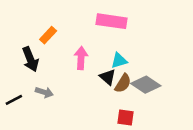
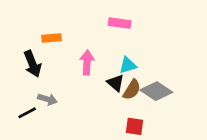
pink rectangle: (111, 21) -> (120, 23), size x0.7
orange rectangle: (48, 35) -> (52, 38), turned 42
black line: (14, 100) -> (27, 113), moved

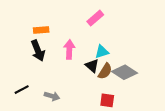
pink rectangle: (120, 23) -> (95, 18), turned -49
black arrow: (33, 64) -> (38, 51), moved
gray arrow: (47, 99) -> (52, 96), moved

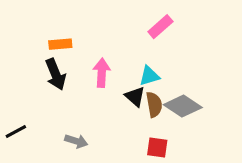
pink rectangle: (95, 18) -> (160, 27), moved
brown semicircle: (105, 71) -> (154, 104), turned -42
black line: (22, 90) -> (16, 132), moved

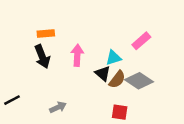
pink rectangle: (160, 27) -> (141, 41), moved
brown semicircle: (154, 104) -> (117, 79), turned 48
gray arrow: (76, 141) -> (58, 107), turned -42

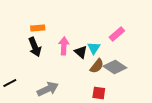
cyan triangle: (114, 58) -> (94, 48), turned -40
black triangle: (103, 73) -> (81, 52), moved
gray arrow: (58, 107) -> (48, 89), size x1.5

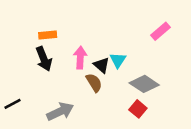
pink rectangle: (117, 34) -> (160, 31), moved
brown semicircle: (97, 66) -> (94, 83), moved, turned -70
red square: (99, 93) -> (138, 109), moved, turned 32

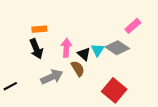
gray diamond: (144, 84) -> (117, 48), moved
red square: (138, 109) -> (114, 90), size x1.6
gray arrow: (60, 111) -> (52, 77), moved

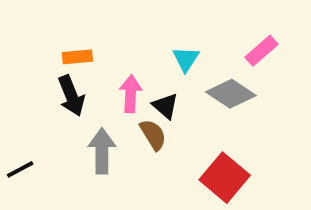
cyan triangle: (98, 50) -> (186, 59), moved
gray arrow: (52, 77) -> (102, 151), turned -65

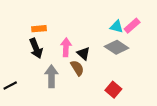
cyan triangle: (186, 59) -> (117, 27), moved, turned -48
red square: (225, 178) -> (113, 90), size x0.7

